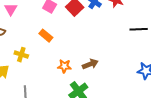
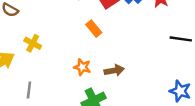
orange rectangle: (46, 36) -> (94, 29), moved

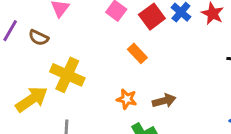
yellow cross: (33, 43) -> (67, 75), size x1.6

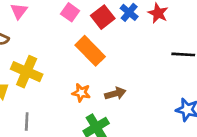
orange rectangle: (137, 53) -> (90, 51), size x1.6

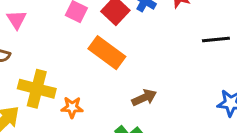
orange star: (81, 93) -> (72, 107), moved

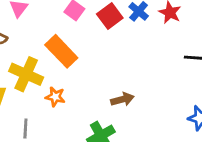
orange rectangle: (107, 53) -> (61, 51), moved

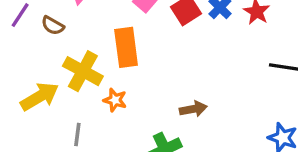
orange rectangle: (61, 51) -> (126, 47), turned 32

